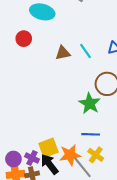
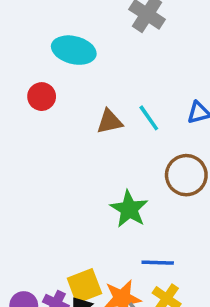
green star: (90, 103) -> (129, 209), moved

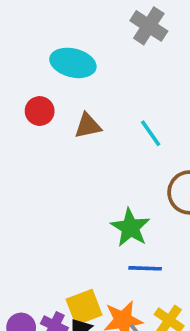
brown triangle: (109, 122) -> (88, 126), moved
blue line: (158, 263) -> (145, 268), moved

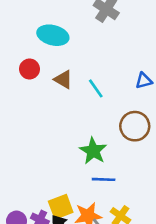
brown triangle: (88, 126) -> (63, 79), turned 42
cyan line: (151, 133) -> (96, 88), moved

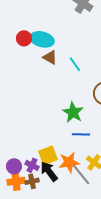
cyan ellipse: (53, 35) -> (42, 39), moved
red circle: (30, 69) -> (24, 38), moved

